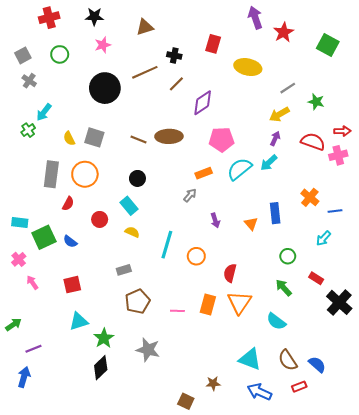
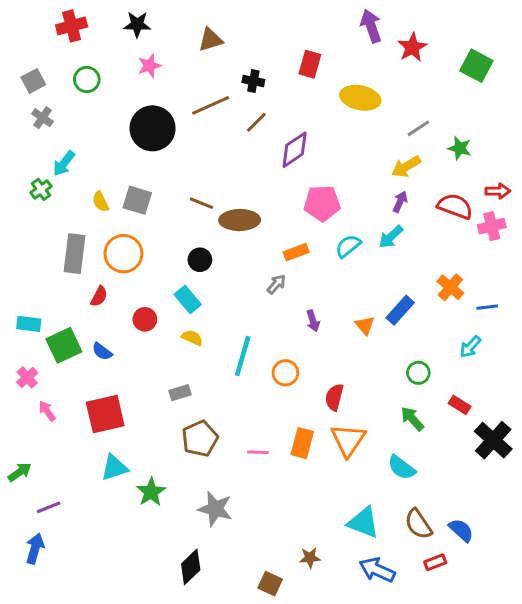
brown ellipse: (169, 136) -> (240, 220), moved
cyan semicircle: (239, 169) -> (348, 246), size x0.7
blue rectangle: (275, 213) -> (400, 310), turned 48
red square: (72, 285) -> (105, 414), size x1.5
black diamond: (101, 368) -> (191, 567), moved

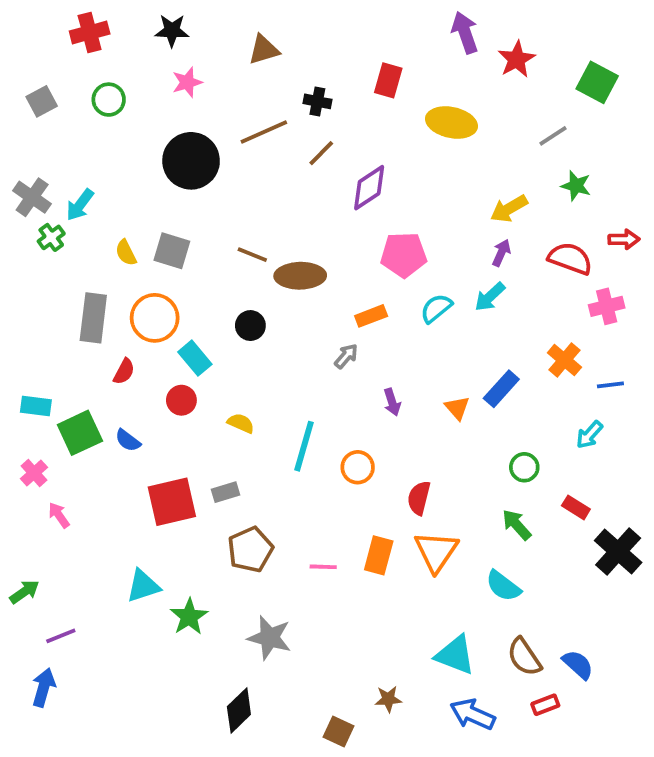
gray cross: (43, 118) -> (32, 197), moved, size x1.4
gray line: (418, 128) -> (553, 136), moved
pink cross: (492, 226) -> (607, 306), moved
cyan rectangle: (188, 299) -> (195, 358), moved
red square: (105, 414) -> (172, 502), moved

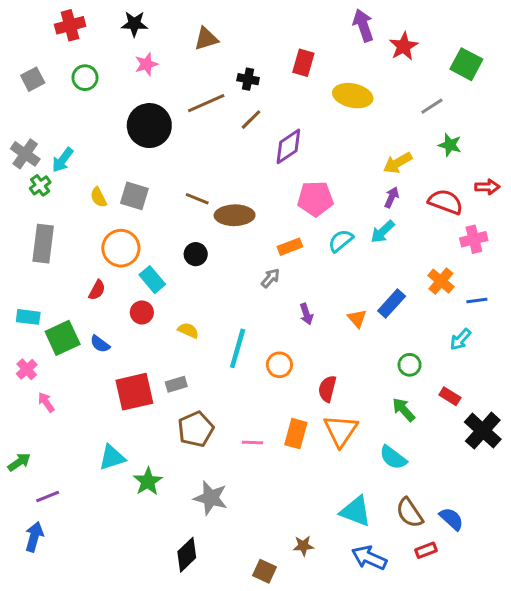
gray rectangle: (93, 318) -> (43, 244), moved

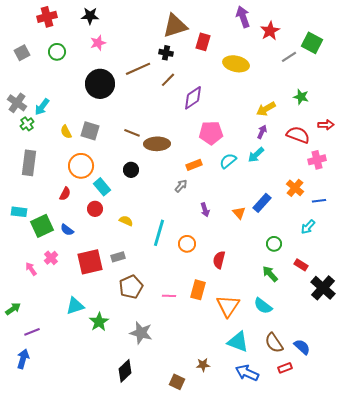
brown triangle: (206, 39) -> (175, 26), moved, size x1.5
gray line: (432, 106) -> (289, 57), moved
pink cross: (27, 369) -> (51, 258), moved
orange triangle: (341, 431) -> (228, 306), moved

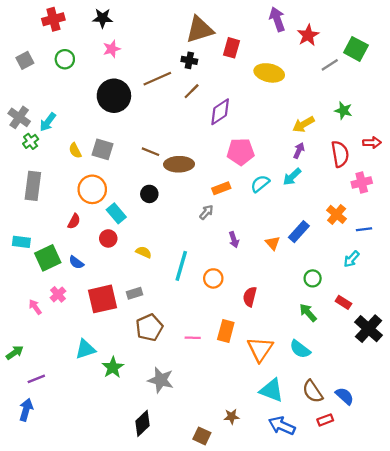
red semicircle: (298, 135) -> (340, 154), turned 60

